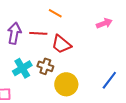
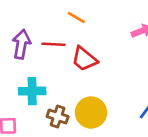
brown cross: (45, 66) -> (58, 117), moved
cyan cross: (22, 68) -> (32, 91), turned 30

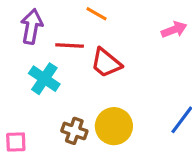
purple arrow: (21, 44) -> (32, 26), moved
cyan cross: (32, 91) -> (44, 79), moved, turned 35

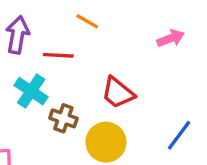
red trapezoid: (106, 63) -> (118, 93), moved
brown cross: (74, 131) -> (63, 118), moved

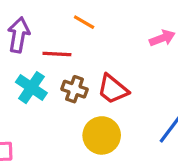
brown cross: (63, 118) -> (75, 89), moved

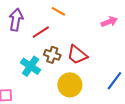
red line: (57, 54) -> (41, 32), turned -36
cyan cross: (31, 88) -> (30, 66), moved

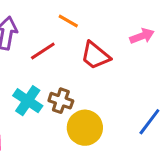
brown cross: (52, 55) -> (61, 101), moved
red trapezoid: (77, 55) -> (95, 56), moved

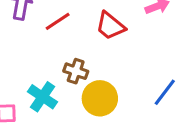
cyan cross: (28, 101) -> (43, 97), moved

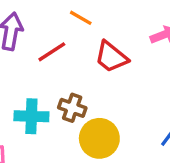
cyan cross: (43, 97) -> (31, 116), moved, turned -32

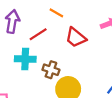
cyan cross: (31, 116) -> (25, 59), moved

